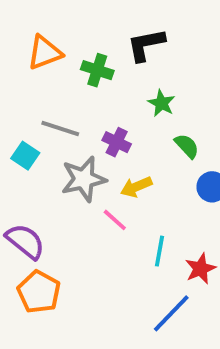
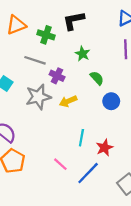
gray line: (60, 128) -> (35, 60), moved
pink line: (115, 220) -> (60, 164), moved

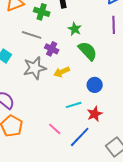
green semicircle: (97, 78) -> (88, 51), size x1.5
blue circle: (111, 101) -> (95, 85), moved
cyan line: (81, 138) -> (74, 105), turned 63

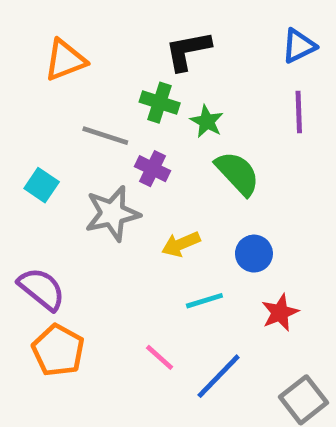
green cross: (42, 12) -> (160, 103), moved
yellow arrow: (62, 72) -> (181, 244), moved
red star: (95, 114) -> (280, 313), moved

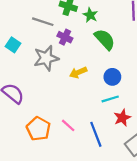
cyan line: (204, 301) -> (110, 99), moved
red star: (280, 313) -> (122, 118), moved
orange pentagon: (58, 350) -> (38, 129), moved
blue line: (219, 376) -> (96, 134), turned -65

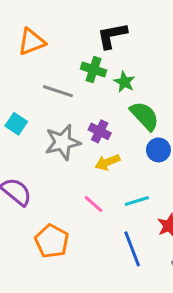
purple cross: (65, 37) -> (100, 131), moved
blue circle: (112, 77) -> (158, 150), moved
cyan line: (110, 99) -> (137, 201), moved
pink line: (68, 125) -> (94, 204), moved

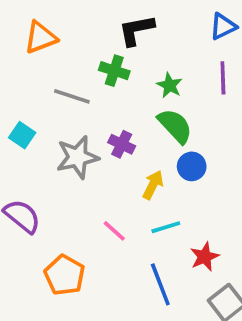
green star: (124, 82) -> (170, 85), moved
yellow arrow: (107, 162) -> (153, 185), moved, turned 140

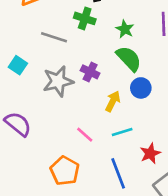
orange pentagon: (65, 275) -> (65, 171), moved

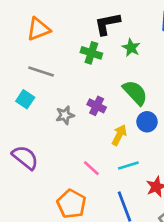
green star: (125, 29) -> (131, 48), moved
gray line: (54, 37) -> (41, 71), moved
gray star: (58, 81) -> (65, 115), size x0.6

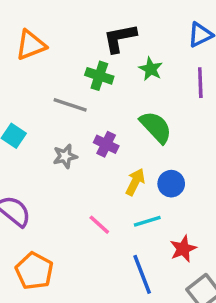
gray line: (41, 71) -> (70, 105), moved
blue circle: (147, 122) -> (171, 184), moved
orange pentagon: (72, 204) -> (34, 271), moved

